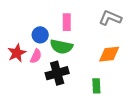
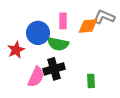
blue circle: (40, 35) -> (38, 33), size x1.5
orange diamond: (109, 54) -> (88, 26), moved
pink semicircle: (36, 56) -> (36, 77), moved, size x1.5

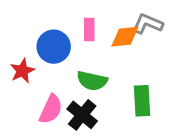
green semicircle: (58, 44) -> (92, 81), moved
black cross: (54, 69) -> (82, 115), moved, turned -35
green rectangle: (91, 81) -> (142, 101), moved, size x1.5

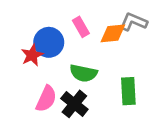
pink rectangle: (89, 30) -> (81, 27), turned -30
red star: (22, 71) -> (32, 55), moved

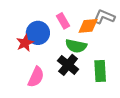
green semicircle: (83, 73) -> (76, 46), moved
black cross: (74, 104) -> (68, 65), moved

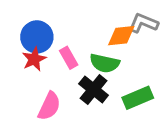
pink rectangle: (63, 21) -> (69, 58), moved
blue circle: (38, 33) -> (37, 37), moved
green rectangle: (100, 71) -> (138, 98), turned 70

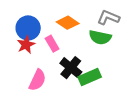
orange diamond: (121, 36) -> (68, 23), moved, turned 40
green semicircle: (105, 63) -> (100, 37), moved
green rectangle: (138, 98) -> (90, 77), moved

